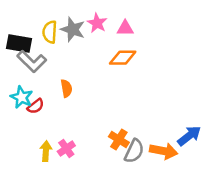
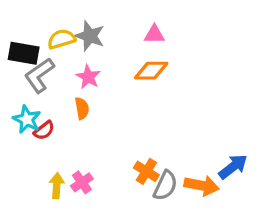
pink star: (97, 23) -> (88, 77), moved
yellow semicircle: (50, 32) -> (61, 39), turned 70
gray L-shape: (32, 61) -> (39, 75), turned 100

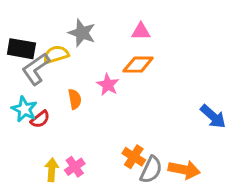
yellow semicircle: (61, 39) -> (56, 54), moved
pink star: (88, 77) -> (108, 85), moved
blue arrow: (233, 167) -> (213, 116), moved, turned 80

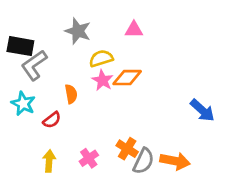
yellow semicircle: (56, 54) -> (101, 58), moved
orange diamond: (138, 65) -> (127, 78), moved
red semicircle: (40, 119) -> (52, 120), moved
pink cross: (75, 167) -> (89, 158), moved

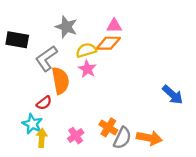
gray L-shape: (34, 65) -> (46, 58), moved
orange diamond: (127, 78) -> (108, 43), moved
orange semicircle: (71, 94) -> (60, 81), size x1.6
cyan star: (23, 104) -> (32, 124), moved

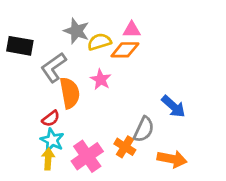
yellow semicircle: (86, 50) -> (99, 42), moved
blue arrow: (173, 95) -> (173, 106), moved
cyan star: (32, 124) -> (52, 140), moved
pink cross: (76, 136) -> (87, 156), size x1.6
gray semicircle: (122, 138) -> (144, 129), moved

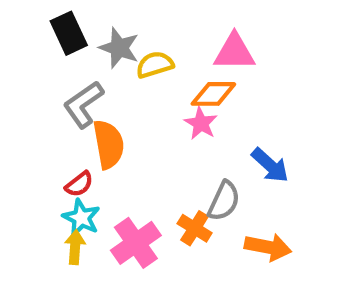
pink triangle: (132, 30) -> (234, 52), moved, size x1.5
black rectangle: (20, 46) -> (69, 33), moved, turned 55
orange diamond: (125, 50) -> (213, 94), moved
pink star: (101, 79) -> (201, 123), moved

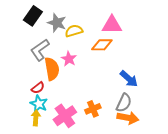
black rectangle: (69, 33) -> (33, 16), turned 60
pink star: (201, 123) -> (69, 59), moved
gray semicircle: (224, 201) -> (124, 103), moved
orange cross: (195, 228) -> (93, 109), turned 35

